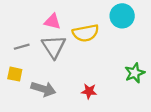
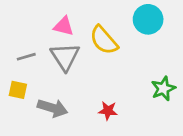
yellow semicircle: (86, 33) -> (104, 40), turned 60

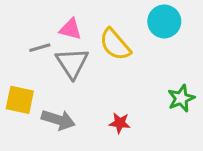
gray line: (26, 57) -> (40, 48), moved
yellow square: (18, 90) -> (20, 100), size x1.4

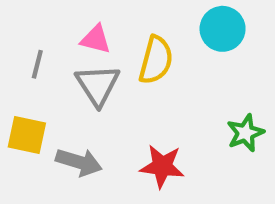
yellow semicircle: (115, 45) -> (156, 60), turned -124
gray line: (40, 48) -> (37, 64), moved, turned -60
red star: (120, 123) -> (162, 166), size x1.5

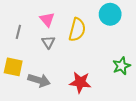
pink triangle: (96, 39) -> (47, 19), turned 35
gray triangle: (98, 85) -> (48, 42), size x0.6

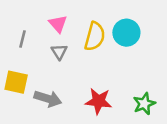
cyan circle: (110, 14) -> (126, 33), moved
green star: (121, 66) -> (144, 104), moved

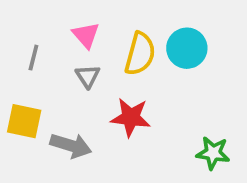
red star: (99, 101) -> (131, 117), moved
green star: (144, 104) -> (213, 153), turned 30

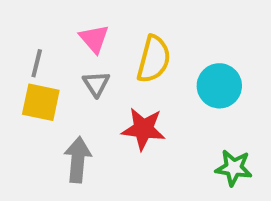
cyan circle: (187, 48) -> (219, 86), moved
yellow square: (24, 121) -> (41, 102), moved
gray arrow: (71, 145) -> (78, 160), turned -102

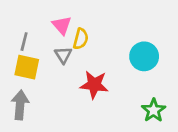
yellow semicircle: (154, 59) -> (81, 39), moved, size x0.7
gray arrow: (78, 160) -> (20, 105), moved
green star: (234, 168) -> (154, 110), turned 30

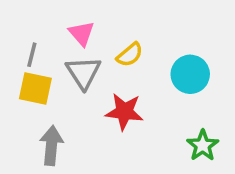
yellow semicircle: (81, 39) -> (130, 55), moved, turned 35
gray triangle: (63, 55) -> (83, 72), size x1.5
gray arrow: (20, 105) -> (51, 145), moved

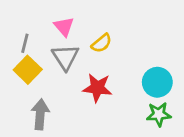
cyan circle: (190, 74) -> (157, 82), moved
yellow square: (35, 89) -> (28, 70), turned 32
green star: (203, 145) -> (159, 114), turned 30

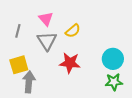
yellow square: (28, 70) -> (19, 65), moved, turned 30

